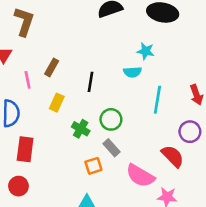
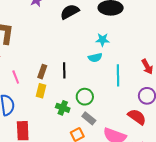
brown rectangle: (52, 67) -> (42, 72), moved

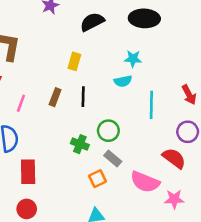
pink line: (16, 77) -> (21, 103), turned 40
yellow rectangle: (41, 91) -> (74, 61), moved

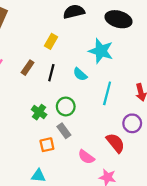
cyan star: (133, 59) -> (101, 51), size x1.6
cyan semicircle: (123, 81) -> (80, 74), moved, turned 40
pink semicircle: (145, 182) -> (86, 157), size x0.7

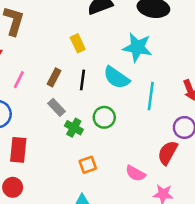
yellow rectangle: (51, 41) -> (78, 43), turned -48
cyan semicircle: (80, 74) -> (116, 78), size x1.5
gray rectangle: (64, 131) -> (57, 107), moved
red semicircle: (115, 143) -> (168, 153), turned -105

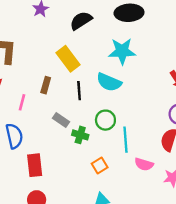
yellow rectangle: (78, 43) -> (68, 59), size x1.5
brown rectangle: (54, 77) -> (46, 85), moved
cyan line: (151, 96) -> (126, 140), moved

